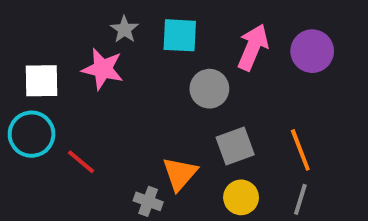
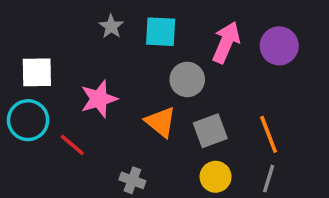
pink star: (103, 69) -> (99, 99), moved, turned -30
orange triangle: (180, 174) -> (161, 122), moved, turned -32

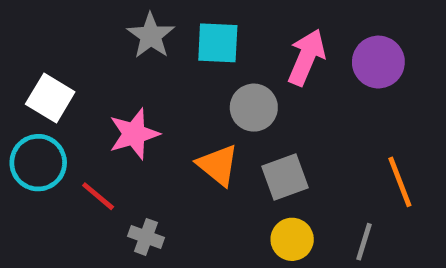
gray star: (111, 26) -> (151, 36), size x1.4
white square: (37, 72) -> (50, 98), turned 32
orange line: (269, 134) -> (400, 182), moved
gray cross: (132, 180) -> (146, 237), moved

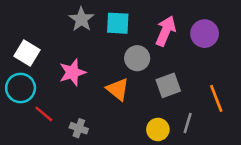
gray square: (285, 177) -> (168, 85), moved
red line: (98, 196) -> (44, 114), moved
gray line: (364, 242) -> (188, 123), moved

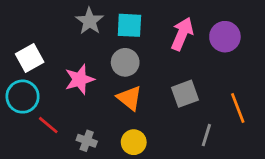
white square: (27, 53) -> (30, 58), turned 30
gray circle: (137, 58) -> (125, 62), moved
yellow circle: (158, 129) -> (134, 142), moved

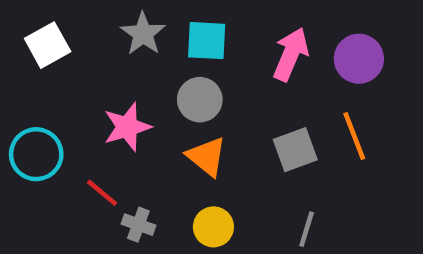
white square: (30, 58) -> (48, 45), moved
orange line: (238, 108) -> (354, 136), moved
red line: (48, 125) -> (102, 193), moved
gray line: (206, 135) -> (307, 229), moved

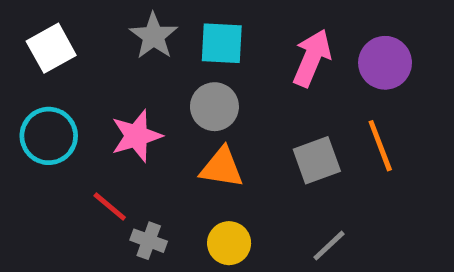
cyan circle: (36, 154) -> (49, 136), moved
orange triangle: (207, 156) -> (222, 168), turned -30
gray line: (307, 229) -> (329, 246), turned 30

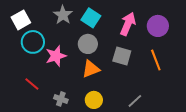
cyan square: (222, 43) -> (91, 18), turned 30
cyan circle: (49, 136) -> (33, 42), moved
gray square: (317, 160) -> (122, 56), moved, turned 36
orange triangle: (222, 168) -> (91, 69), turned -30
red line: (110, 207) -> (32, 84), moved

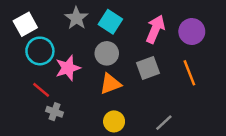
gray square: (122, 56) -> (148, 68), turned -36
red line: (32, 84) -> (41, 90), moved
gray cross: (61, 99) -> (54, 112), moved

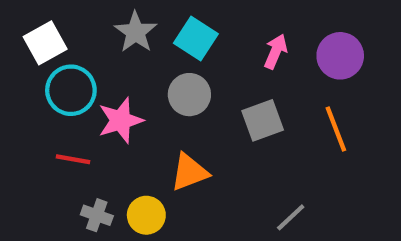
pink arrow: (155, 29) -> (276, 51), size x0.7
orange triangle: (110, 84) -> (189, 172), moved
red line: (41, 90) -> (73, 159), turned -30
gray cross: (54, 112) -> (97, 215), moved
yellow circle: (114, 121) -> (146, 215), moved

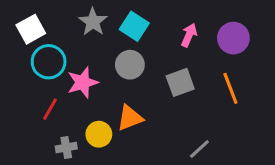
red line: (73, 159) -> (50, 109), turned -70
gray cross: (97, 215) -> (66, 148), turned -30
yellow circle: (146, 215) -> (99, 134), moved

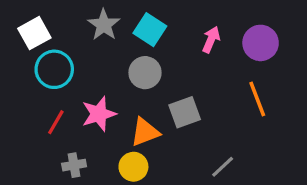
pink star: (83, 82) -> (99, 114), moved
gray square: (180, 82) -> (185, 112), moved
yellow circle: (99, 134) -> (133, 167), moved

